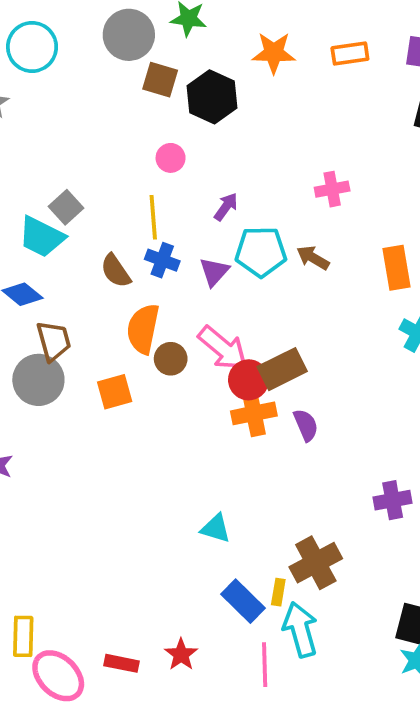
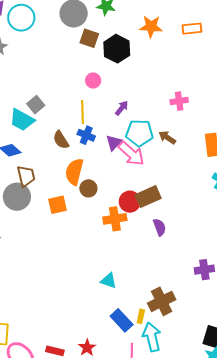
pink arrow: (223, 348) -> (131, 154), moved
orange cross: (254, 413) -> (115, 219), moved

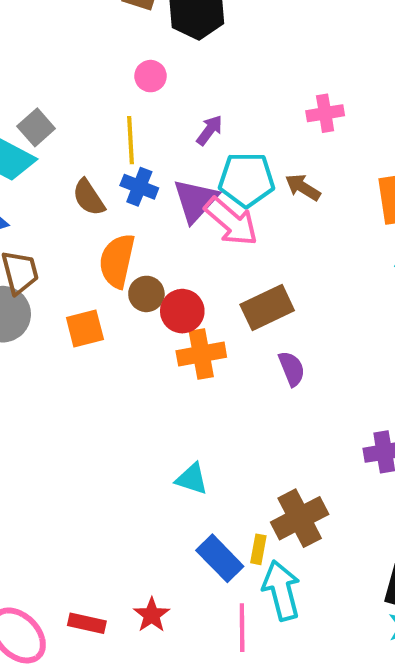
purple triangle: (114, 143) -> (195, 200), size x1.4
red circle: (130, 202) -> (182, 311), moved

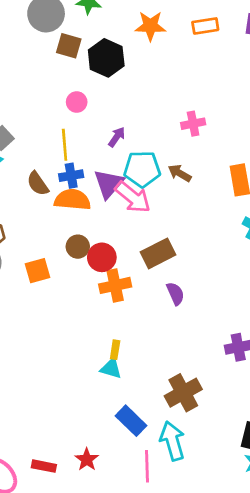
blue cross: (139, 187) -> (71, 176), turned -30
orange semicircle: (117, 261) -> (72, 200), moved, turned 84
yellow rectangle: (258, 549) -> (115, 350), moved

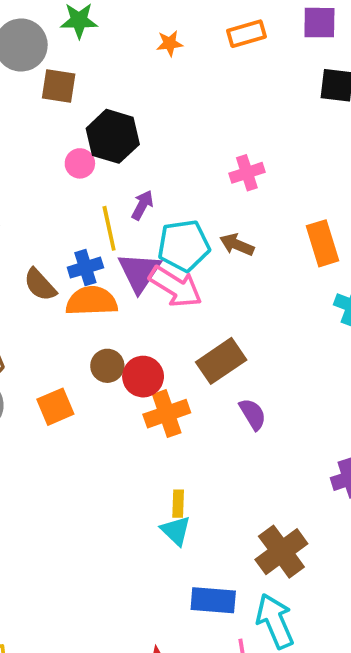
orange star: (150, 26) -> (170, 43), size x0.6
black hexagon: (106, 58) -> (113, 136), moved
yellow line: (65, 145) -> (109, 228), moved
cyan triangle: (111, 368) -> (176, 531), turned 35
blue rectangle: (131, 421) -> (213, 600), turned -32

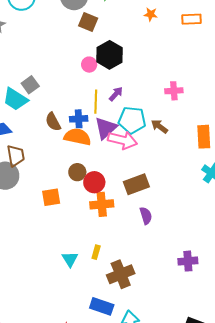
pink arrow: (176, 287) -> (123, 140), turned -32
orange square: (55, 407) -> (51, 197), moved
cyan triangle: (176, 531) -> (70, 259), moved
brown cross: (281, 552) -> (121, 274), moved

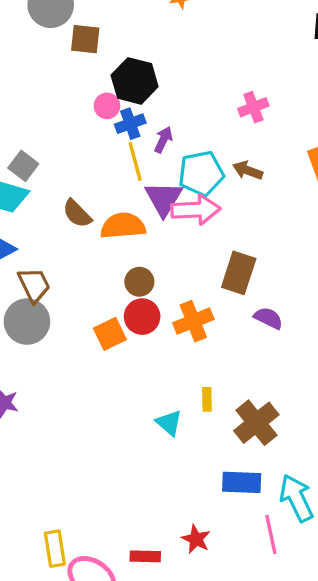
blue cross: (79, 119) -> (130, 124), moved
red circle: (94, 182) -> (142, 317), moved
brown rectangle: (136, 184) -> (239, 273), turned -35
purple semicircle: (146, 216) -> (268, 318), turned -30

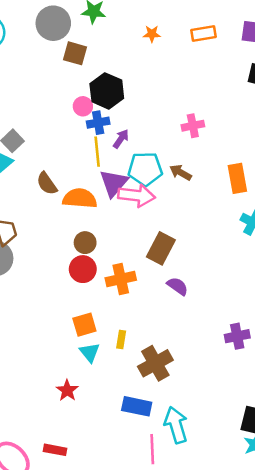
orange square: (110, 334) -> (84, 325), moved
red star: (196, 539) -> (67, 390), moved

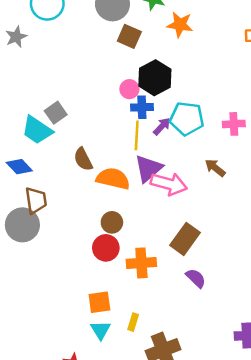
orange star: (152, 34) -> (180, 25), moved, size x1.5
cyan pentagon: (145, 169) -> (187, 119), moved

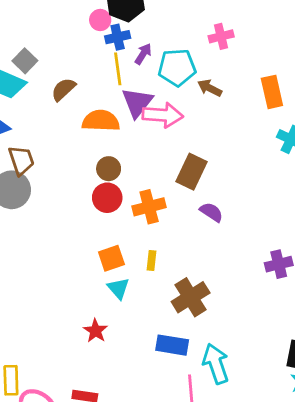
cyan pentagon: (187, 119) -> (177, 67), moved
brown semicircle: (83, 159) -> (63, 89), moved, turned 85
yellow rectangle: (133, 322) -> (152, 260), moved

